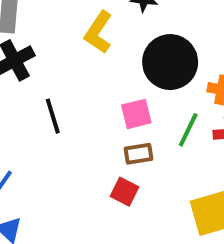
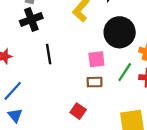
red square: (125, 192) -> (78, 111), moved

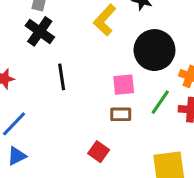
black cross: (31, 19) -> (40, 31), turned -35
blue triangle: (15, 115) -> (17, 156), turned 42

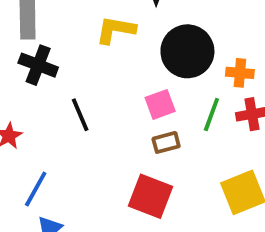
yellow L-shape: (105, 20) -> (116, 30), turned 72
red square: (99, 152) -> (150, 196), size x1.6

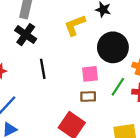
yellow L-shape: (116, 30) -> (75, 25), turned -45

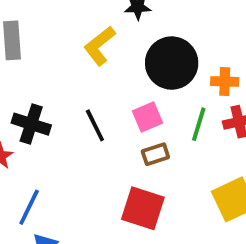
black cross: (26, 35) -> (31, 124), moved
black line: (43, 69) -> (95, 125), moved

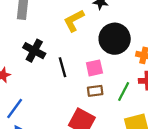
black cross: (31, 124) -> (34, 51), moved
green line: (199, 124) -> (124, 91), moved

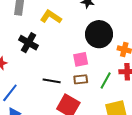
yellow L-shape: (74, 21) -> (51, 17), moved, turned 60
black line: (62, 67) -> (52, 81), moved, turned -66

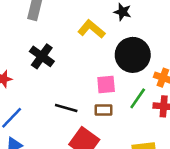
yellow L-shape: (51, 17) -> (91, 29), moved
green line: (106, 81) -> (138, 98), moved

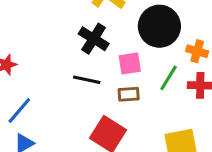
black cross: (42, 56) -> (94, 39), moved
black line: (66, 108) -> (87, 80), moved

